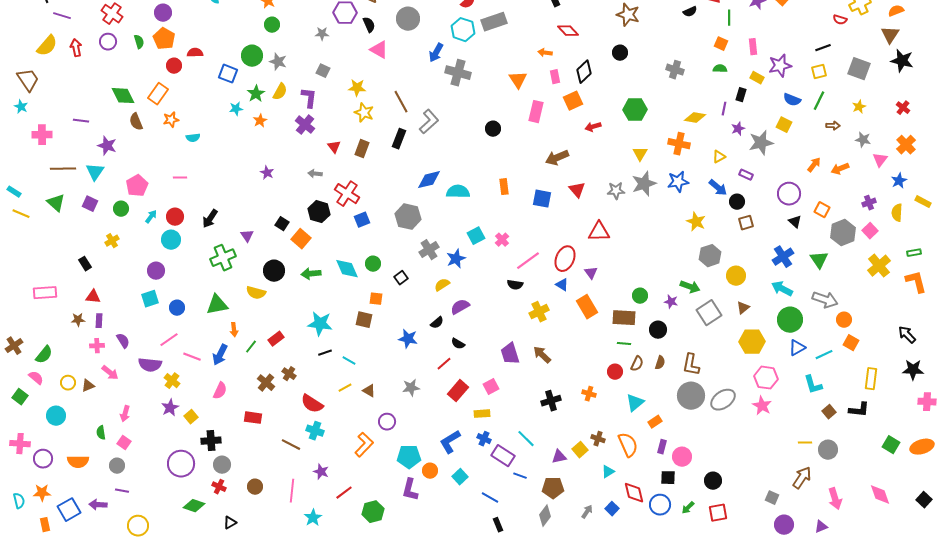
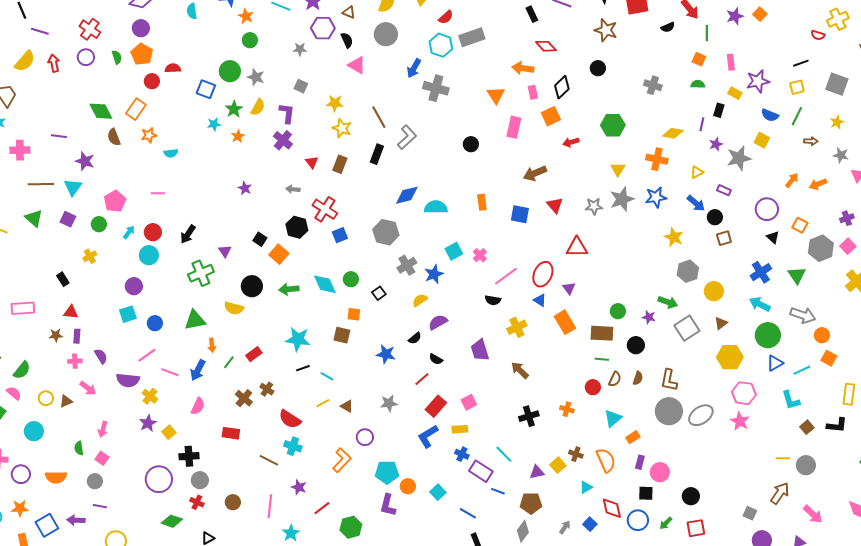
orange arrow: (545, 53) -> (523, 68), size x1.5
purple trapezoid: (510, 354) -> (480, 350), moved
blue L-shape: (450, 442) -> (428, 436), moved
pink arrow: (835, 499) -> (813, 514), turned -30

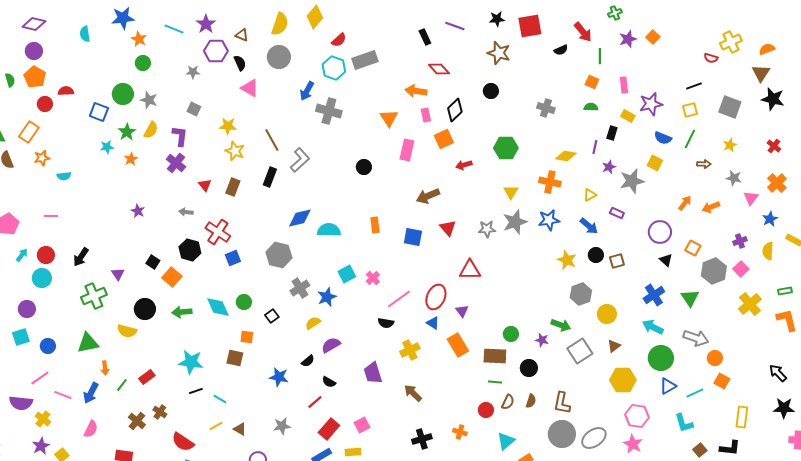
black circle: (715, 217) -> (596, 255), moved

